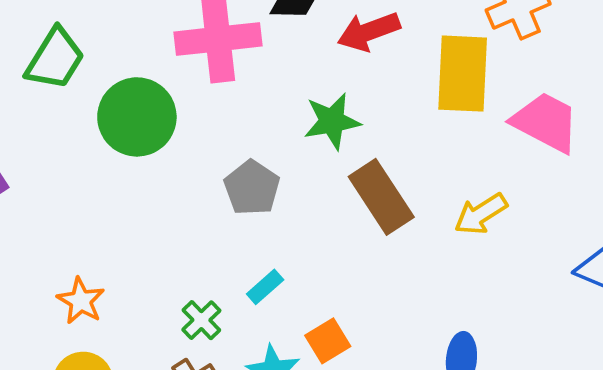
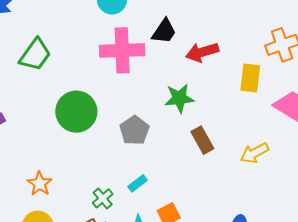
yellow rectangle: (463, 74) -> (250, 78), size x0.7
green circle: (137, 117) -> (76, 112), moved
brown rectangle: (381, 197) -> (202, 140), size x0.7

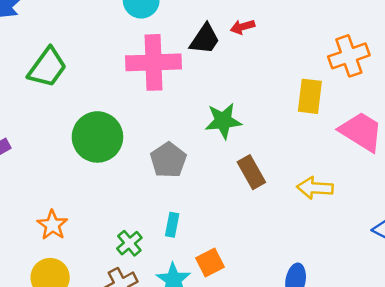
red arrow: (202, 52) -> (243, 27), moved, size x0.6
yellow arrow: (254, 153) -> (315, 188), turned 32
cyan rectangle: (138, 183) -> (172, 225), turned -42

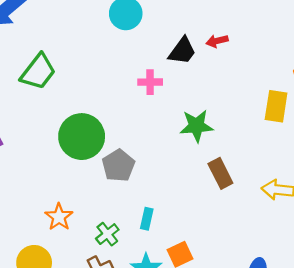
pink cross: (154, 62) -> (150, 82), moved, size x0.5
gray pentagon: (168, 160) -> (118, 166), moved
orange star: (52, 225) -> (59, 217), moved

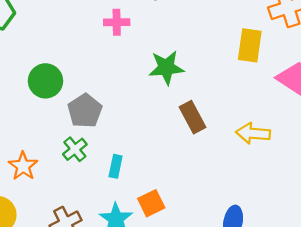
green circle: (82, 137) -> (45, 81), size x0.7
green cross: (107, 234) -> (75, 149), moved

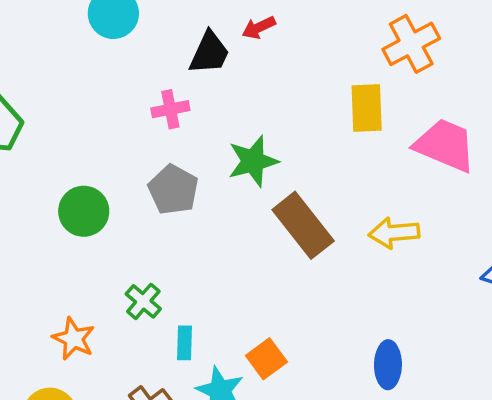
gray pentagon: (85, 111) -> (173, 190), moved
brown rectangle: (192, 117) -> (303, 225), size x1.4
cyan rectangle: (116, 166) -> (185, 343), moved

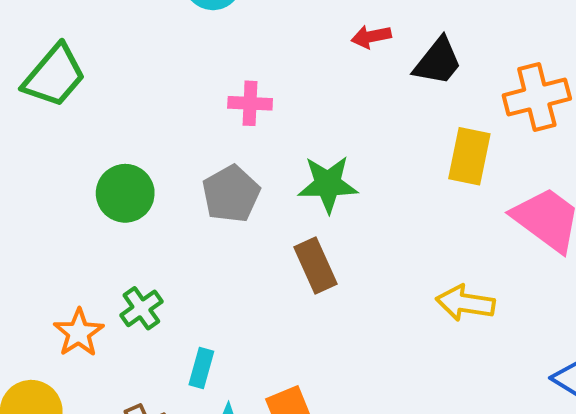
black trapezoid: (209, 53) -> (438, 62), moved
brown rectangle: (303, 225) -> (315, 265), moved, size x0.7
green cross: (143, 301) -> (141, 308), moved

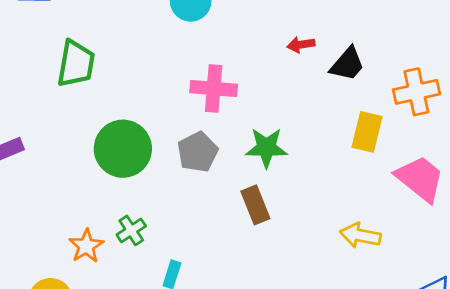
green trapezoid: (54, 76) -> (76, 64), turned -33
pink cross: (250, 103) -> (214, 89), size x1.5
green circle: (125, 193) -> (123, 149), size x1.4

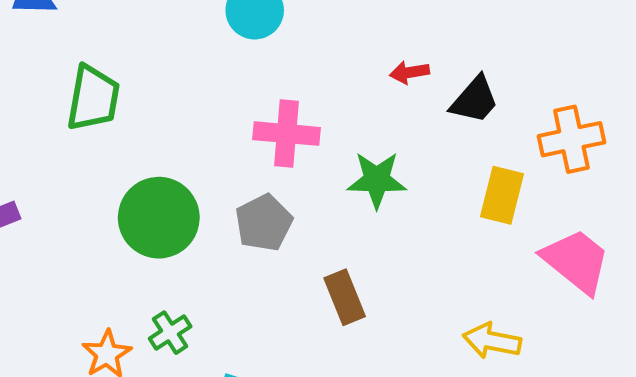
green star: (266, 148) -> (377, 180), moved

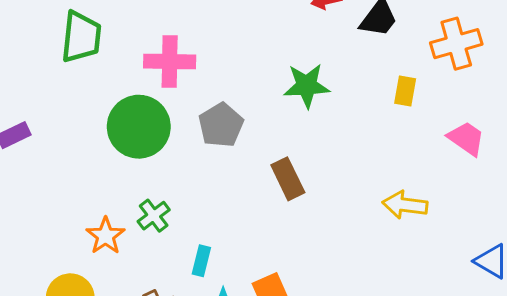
pink cross: (286, 134) -> (170, 62), moved
yellow rectangle: (502, 195) -> (405, 91), size x0.7
pink trapezoid: (576, 261) -> (466, 138), size x0.7

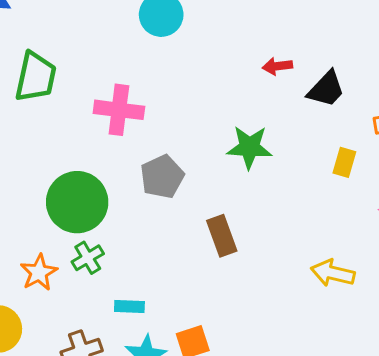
green circle: (139, 127) -> (77, 202), moved
cyan rectangle: (201, 261) -> (129, 306), turned 72

